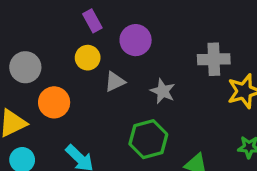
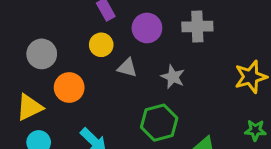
gray cross: (214, 59) -> (197, 26), moved
gray triangle: (115, 82) -> (127, 68), turned 40

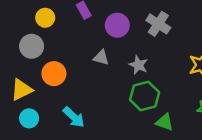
gray cross: (197, 26) -> (158, 24), turned 35
yellow circle: (101, 45) -> (45, 18), moved
green hexagon: (159, 123) -> (145, 96), moved

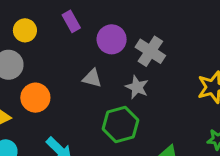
gray cross: (158, 24) -> (150, 51), moved
green hexagon: (145, 96) -> (121, 124), moved

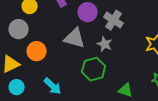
gray triangle: (92, 78) -> (75, 38), size x1.6

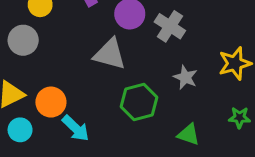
gray star: (105, 44) -> (185, 77), moved
orange circle: (37, 51) -> (51, 102), moved

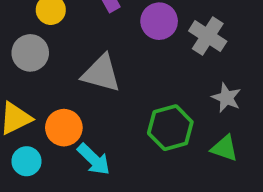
gray triangle: (110, 54) -> (101, 73), moved
green triangle: (189, 134) -> (224, 148), moved

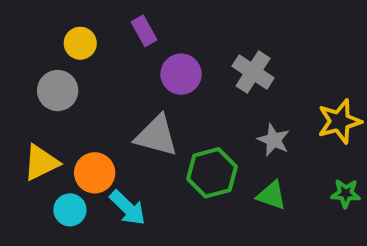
purple circle: (159, 21) -> (181, 74), moved
gray triangle: (101, 73) -> (156, 136), moved
cyan circle: (26, 161) -> (70, 210), moved

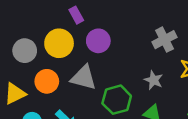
yellow circle: (80, 43) -> (59, 43), moved, size x1.5
gray cross: (253, 72) -> (165, 40), moved, turned 30
orange circle: (95, 173) -> (47, 81), moved

